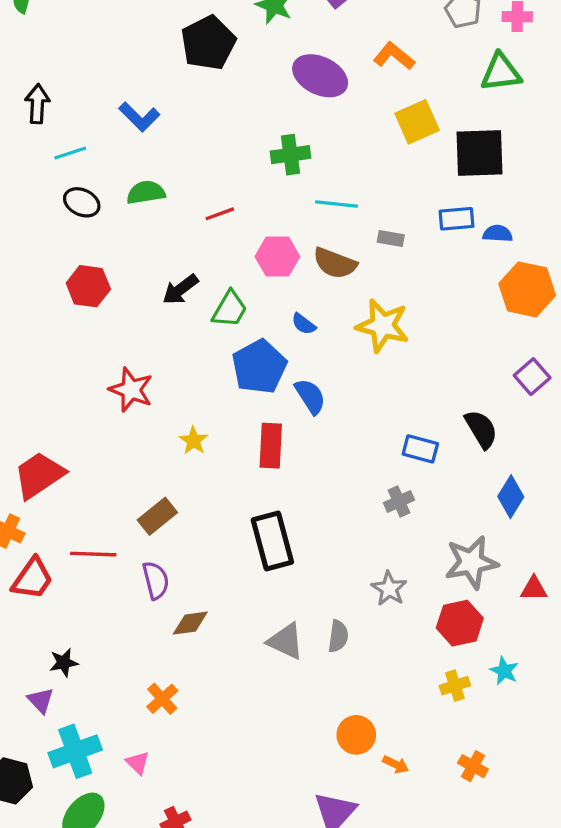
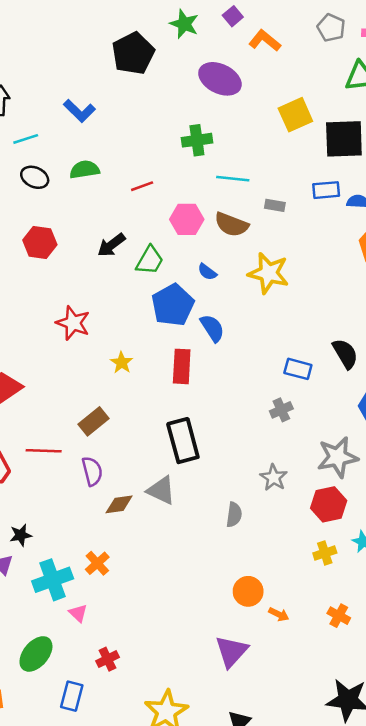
orange L-shape: (394, 56) -> (265, 41), moved
gray triangle: (286, 641) -> (161, 490), moved
cyan cross: (75, 751) -> (53, 580), moved

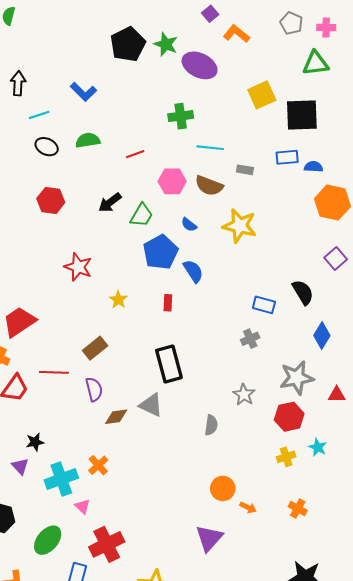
green star: (184, 24) -> (166, 44), moved
red rectangle: (182, 366) -> (168, 303), size x0.6
red cross: (108, 659) -> (107, 544), size x1.8

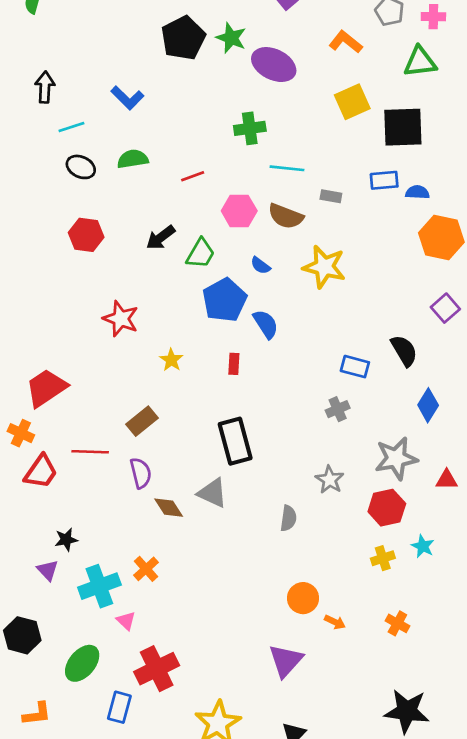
orange L-shape: (236, 34) -> (346, 42), moved
brown diamond: (116, 417) -> (169, 508), turned 65

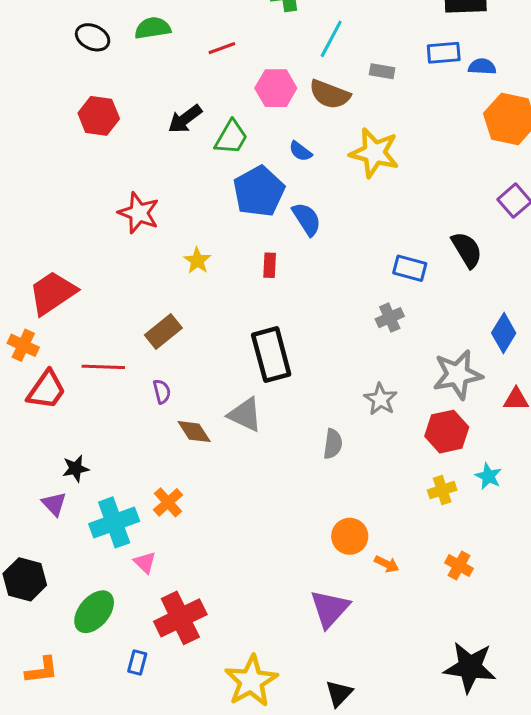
cyan line: (287, 168) -> (331, 39), turned -68
blue diamond: (428, 405) -> (504, 333), moved
purple semicircle: (141, 473) -> (162, 392), size x0.7
blue rectangle: (119, 707) -> (137, 663), size x0.7

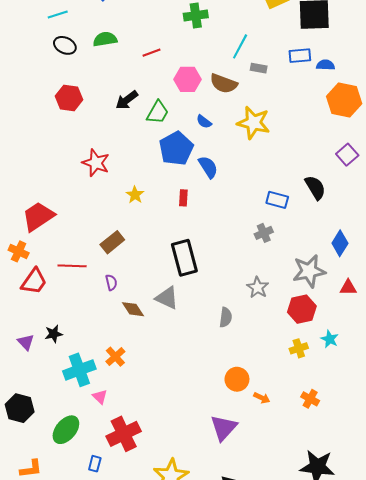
cyan line: (331, 39) -> (240, 46), moved
purple triangle: (54, 504) -> (26, 342), moved

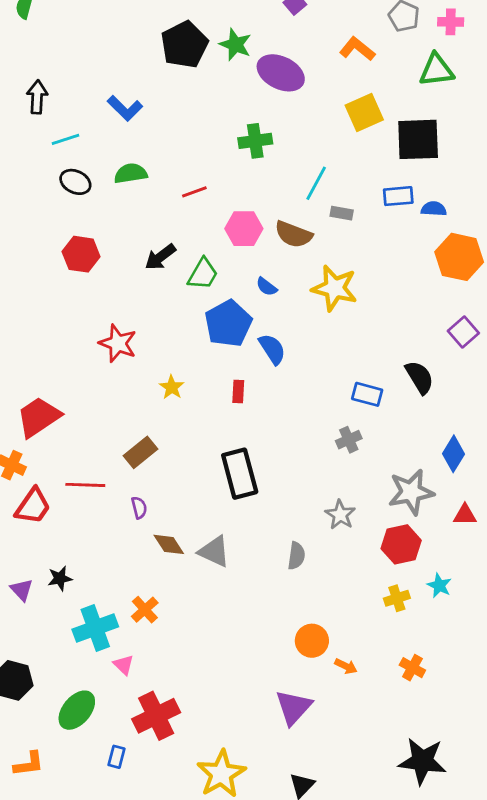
gray triangle: (167, 298) -> (214, 552), moved

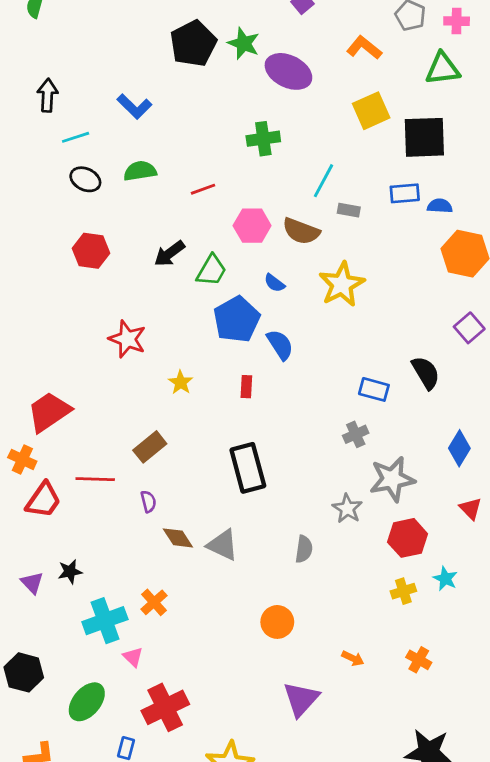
yellow star: (335, 288) -> (342, 284), turned 30
gray star: (411, 492) -> (392, 479), moved
red triangle: (465, 515) -> (471, 509), turned 45
orange circle: (312, 641) -> (277, 622), moved

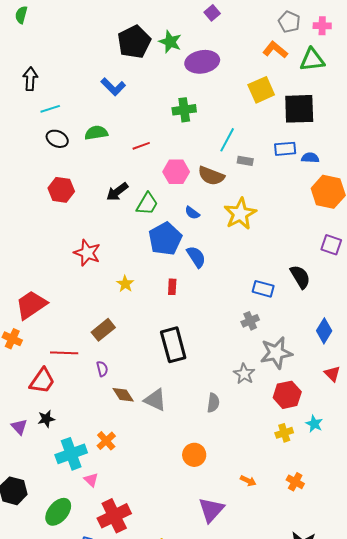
orange L-shape: (364, 48) -> (275, 50), moved
purple ellipse: (288, 71) -> (202, 62), turned -36
blue L-shape: (134, 106) -> (113, 87), moved
purple square: (469, 328) -> (331, 245), turned -30
red trapezoid: (43, 500) -> (42, 381), moved

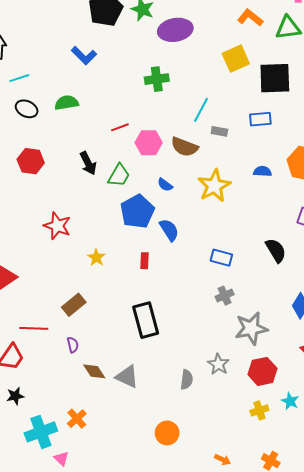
red line: (141, 146) -> (120, 127), moved
blue semicircle: (310, 158) -> (262, 171), moved
black arrow: (117, 192) -> (88, 163), turned -80
blue rectangle: (263, 289) -> (221, 258), moved
gray star: (244, 374) -> (218, 364), moved

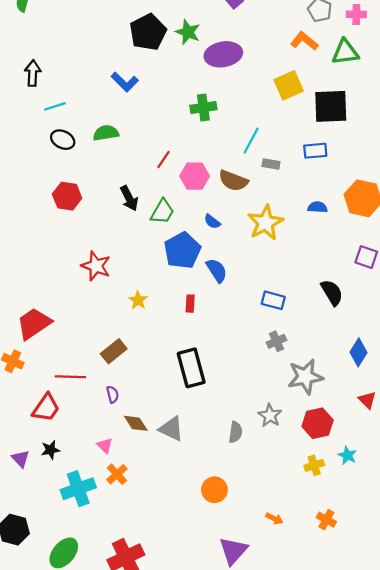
red line: (120, 127) -> (163, 160), turned -36
pink triangle: (61, 459) -> (105, 445), moved

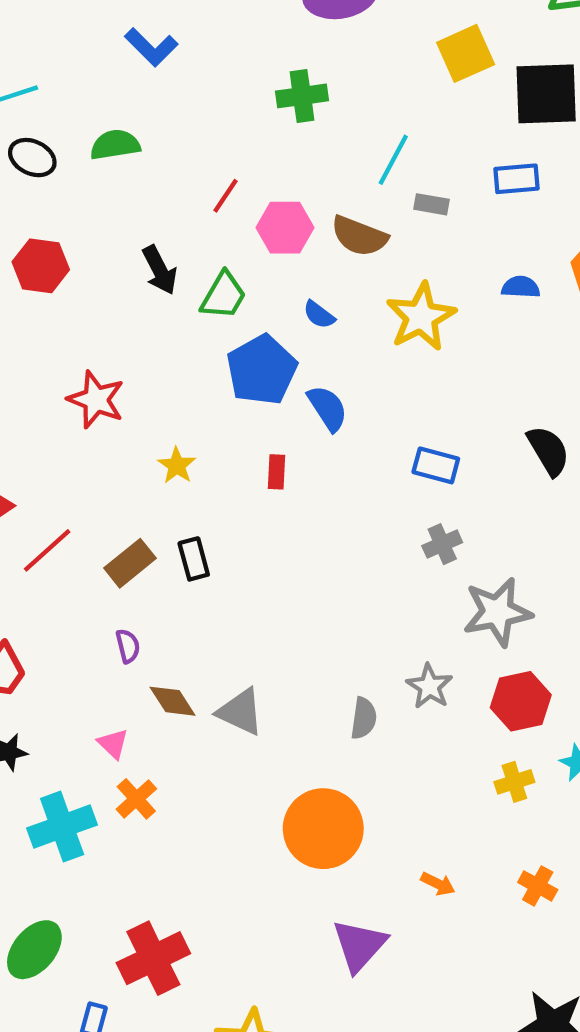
black rectangle: (191, 368) -> (194, 559), moved, size x0.6
red line: (70, 377) -> (47, 550), moved, turned -44
orange circle: (214, 490) -> (323, 829), size x1.6

